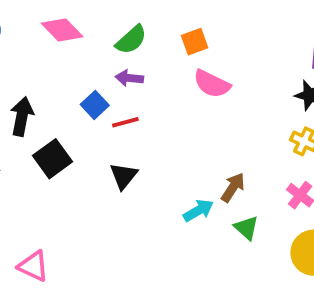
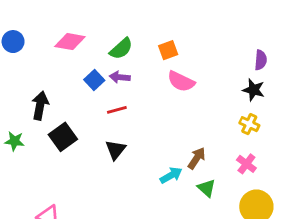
pink diamond: (62, 30) -> (70, 42), turned -36
blue square: (95, 105) -> (94, 80), moved

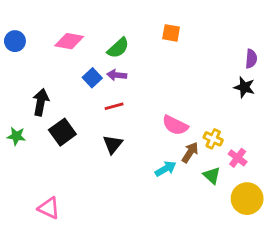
orange square: (168, 50) -> (171, 33), moved, turned 30
pink semicircle: (181, 81) -> (175, 125), moved
yellow cross: (249, 124) -> (213, 139), moved
green triangle: (207, 188) -> (212, 175), moved

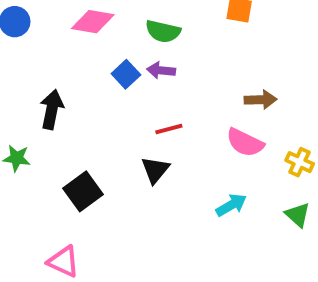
green semicircle: (118, 48) -> (163, 31), turned 55
red line: (114, 106) -> (169, 129), moved
black square: (62, 132) -> (83, 191), moved
brown arrow: (190, 152) -> (261, 100), moved, turned 55

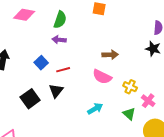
green semicircle: (163, 31) -> (60, 20), turned -84
blue square: (126, 74) -> (41, 63), moved
black square: (83, 191) -> (30, 99), moved

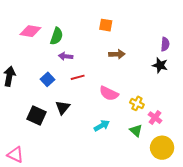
green semicircle: (60, 20) -> (57, 36), moved
brown arrow: (110, 55) -> (117, 54), moved
red line: (63, 70) -> (78, 77), moved
black square: (30, 99) -> (36, 116), turned -30

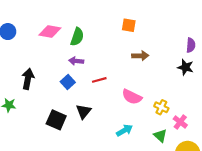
purple arrow: (66, 56) -> (76, 61), moved

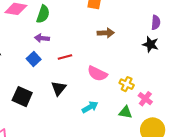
black triangle: (84, 111) -> (59, 88), moved
green triangle: (160, 136) -> (125, 112), turned -32

